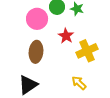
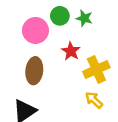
yellow arrow: (79, 83) -> (94, 100), moved

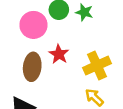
red star: (71, 51) -> (59, 54), moved

